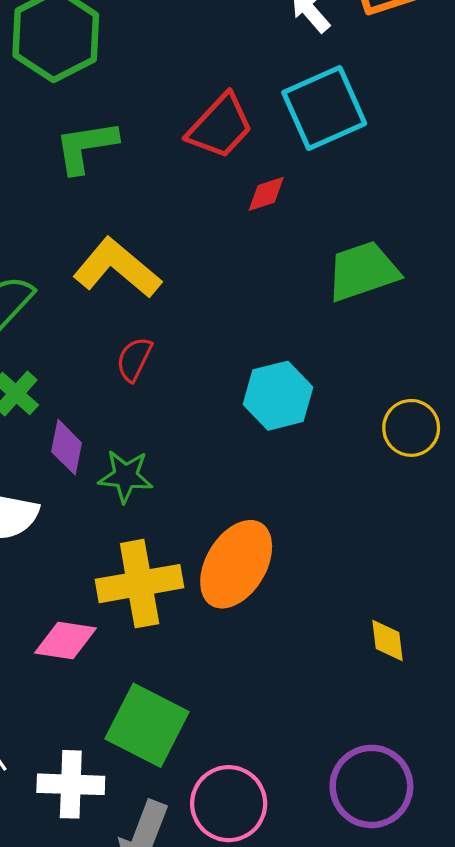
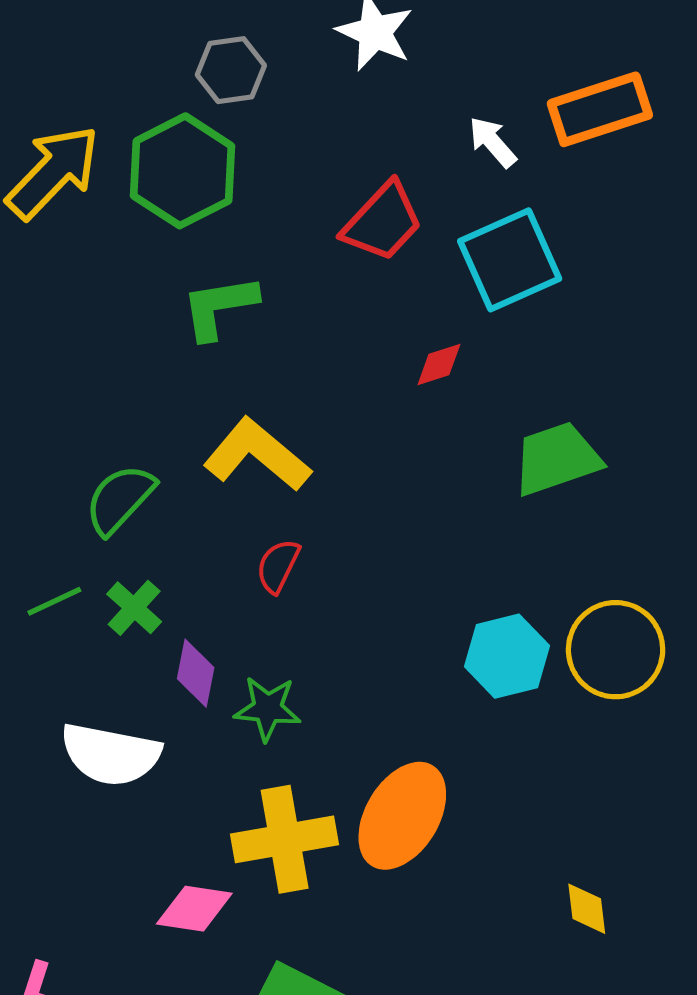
red trapezoid: (220, 126) -> (383, 222), moved
cyan hexagon: (278, 396) -> (507, 656), moved
yellow circle: (411, 428) -> (616, 650), size x1.4

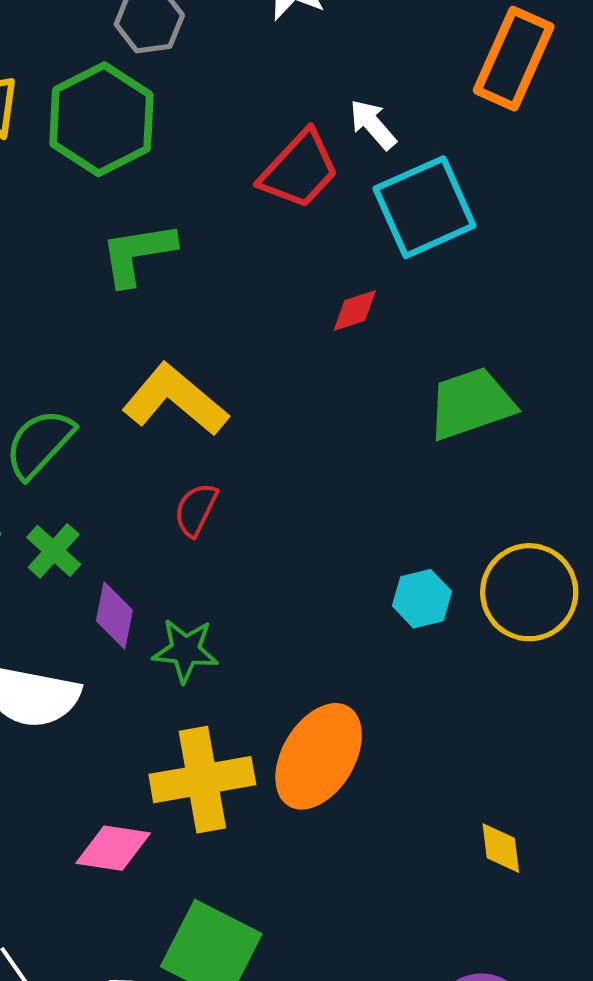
orange rectangle: (600, 109) -> (514, 59), turned -48
white arrow: (493, 142) -> (373, 124), moved
cyan hexagon: (507, 656) -> (422, 599), size x0.7

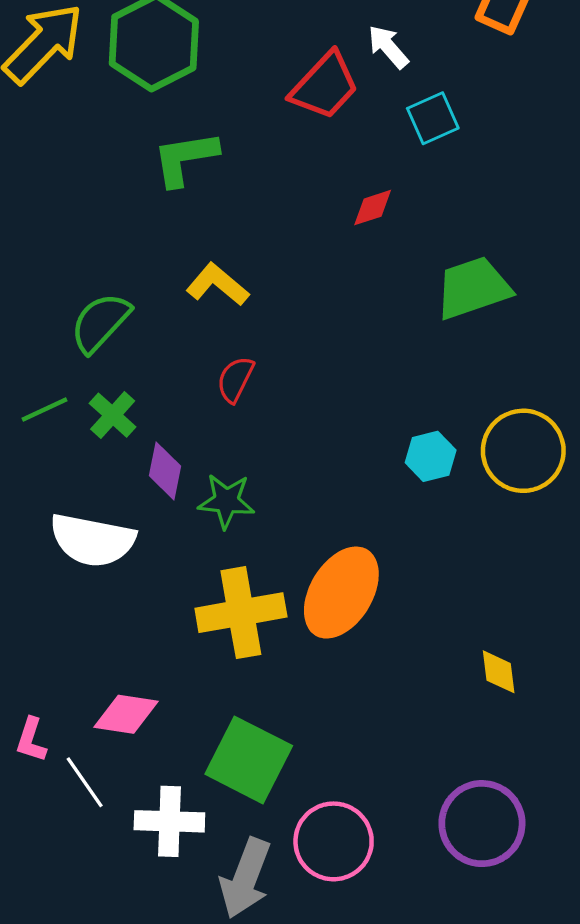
cyan square: (425, 207) -> (433, 118), size x0.6
yellow L-shape: (175, 400) -> (217, 285), size x0.7
pink diamond: (113, 848) -> (126, 714), moved

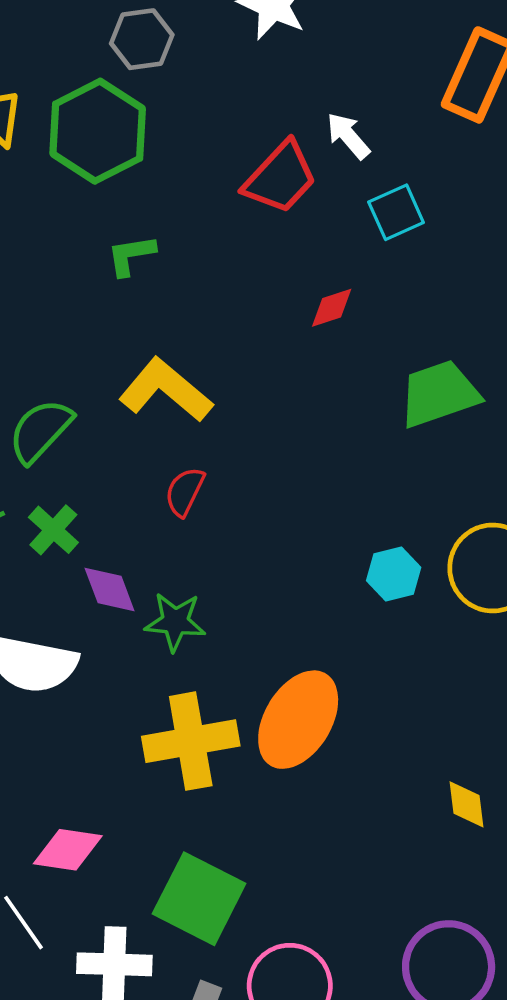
green L-shape: (185, 158) -> (131, 255), size x0.7
yellow L-shape: (217, 285) -> (166, 390), size x1.4
purple diamond: (165, 471) -> (110, 589), turned -32

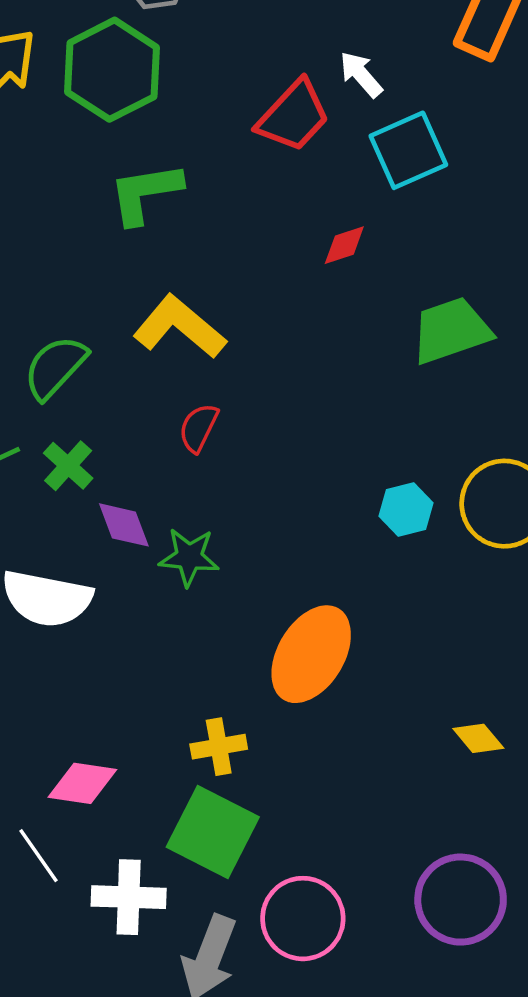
cyan square: (396, 212) -> (408, 150), size x1.4
green L-shape: (131, 255) -> (145, 193), size x1.5
yellow cross: (191, 741) -> (219, 747), moved, size x0.6
yellow diamond: (466, 804) -> (478, 738), turned -33

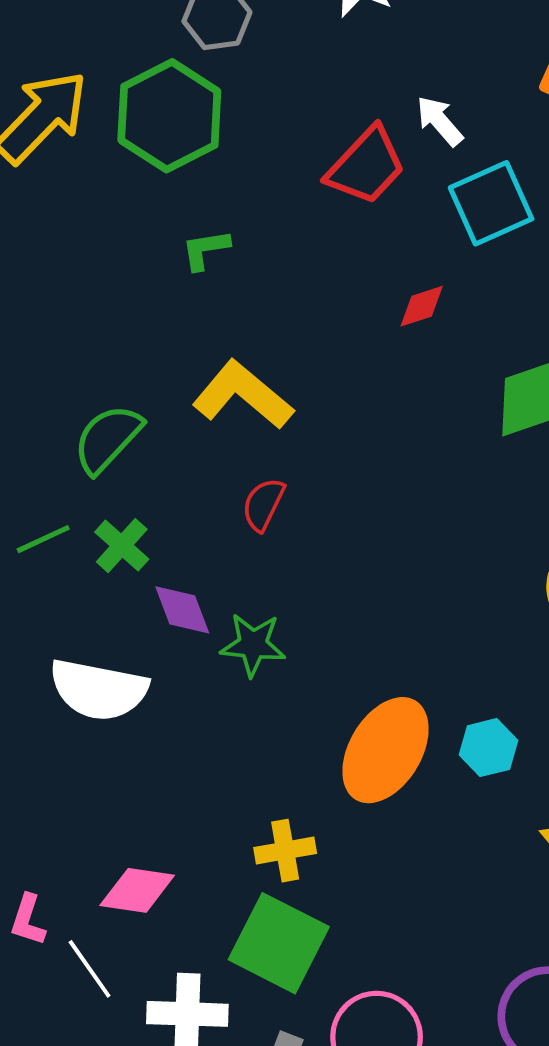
green L-shape: (145, 193) -> (205, 250), size x0.6
cyan hexagon: (406, 510) -> (488, 748), moved

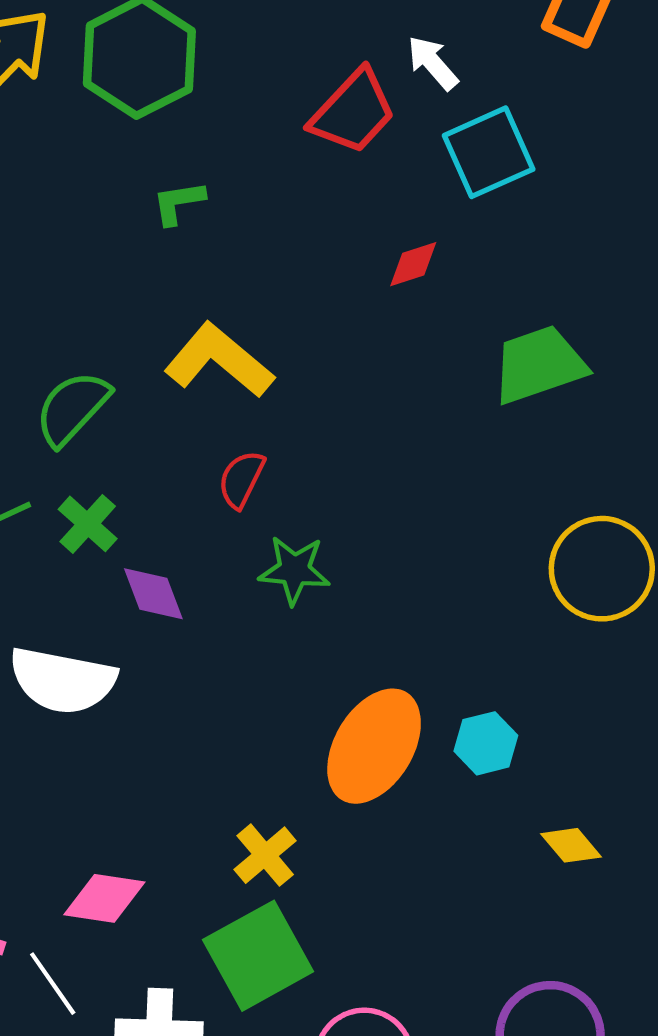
green star: (253, 645) -> (294, 570), moved
yellow cross: (285, 851) -> (265, 855), turned -30
green square: (279, 943) -> (258, 956), turned 34

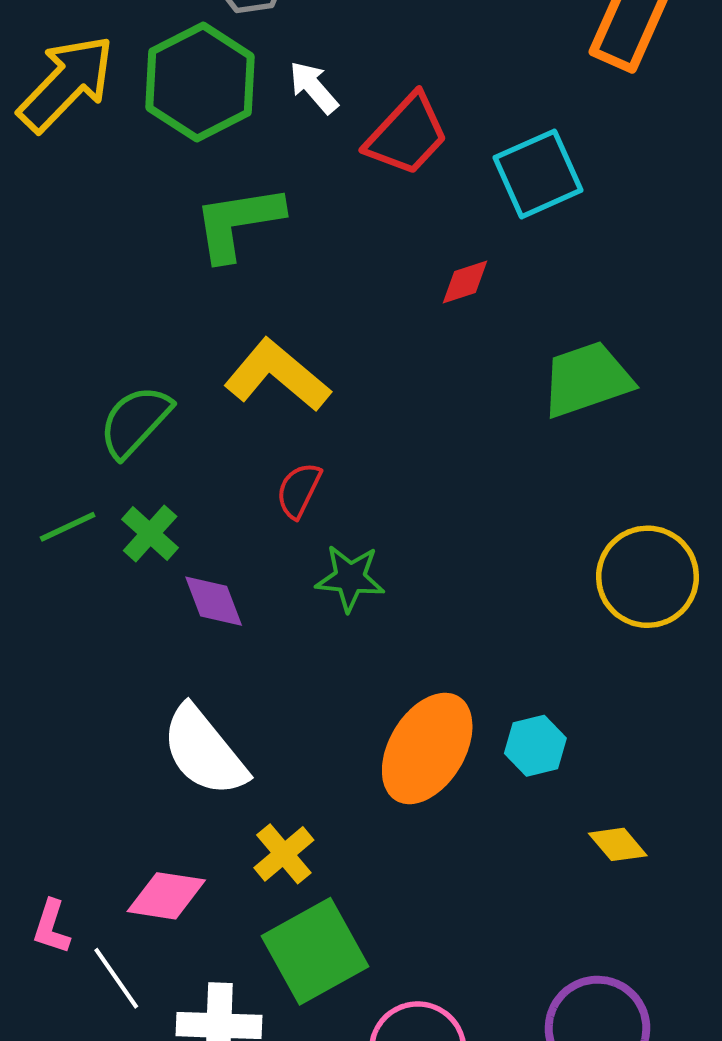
white arrow: (433, 63) -> (314, 87), moved
green L-shape: (178, 203) -> (238, 223), size x1.8
white semicircle: (62, 680) -> (204, 751), moved, turned 40
yellow cross: (265, 855) -> (284, 854), moved

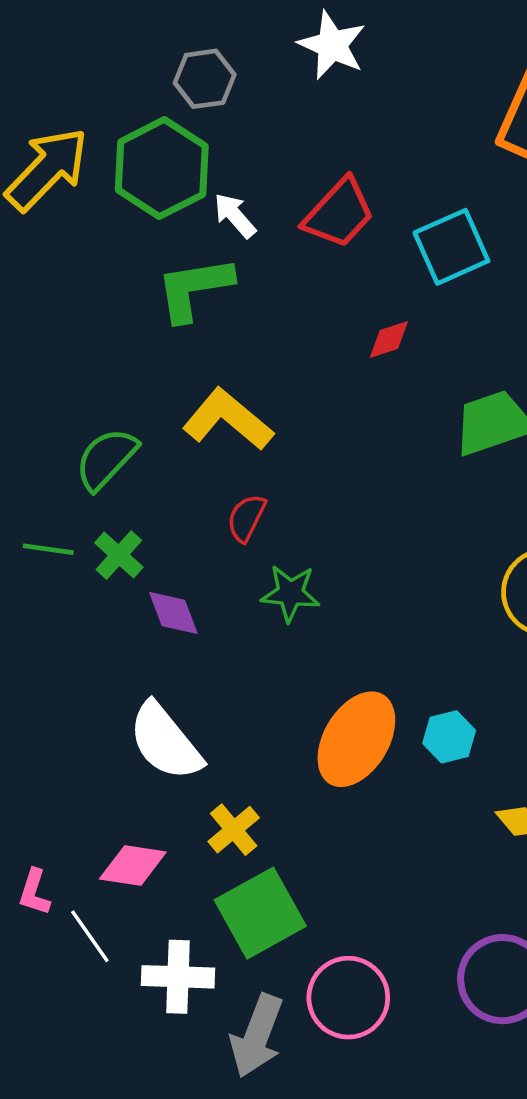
white arrow: (314, 87) -> (235, 216), moved
green line: (68, 527) -> (48, 549), turned 33

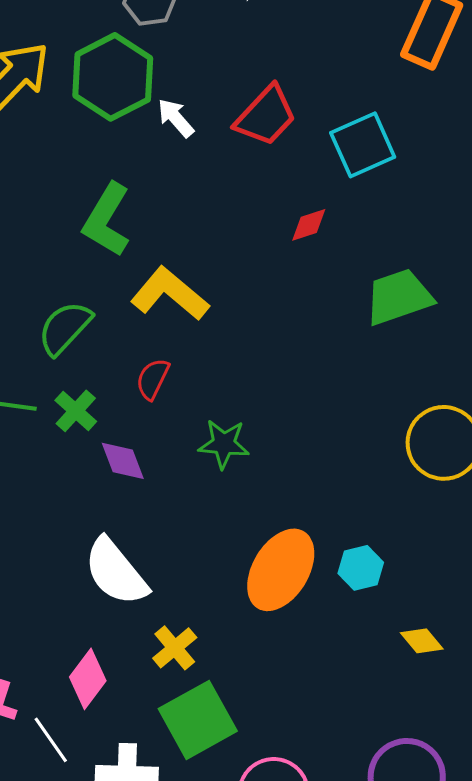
green L-shape: (194, 289) -> (107, 220), moved, turned -50
red semicircle: (246, 518) -> (153, 379), moved
pink diamond: (133, 866) -> (88, 679), turned -62

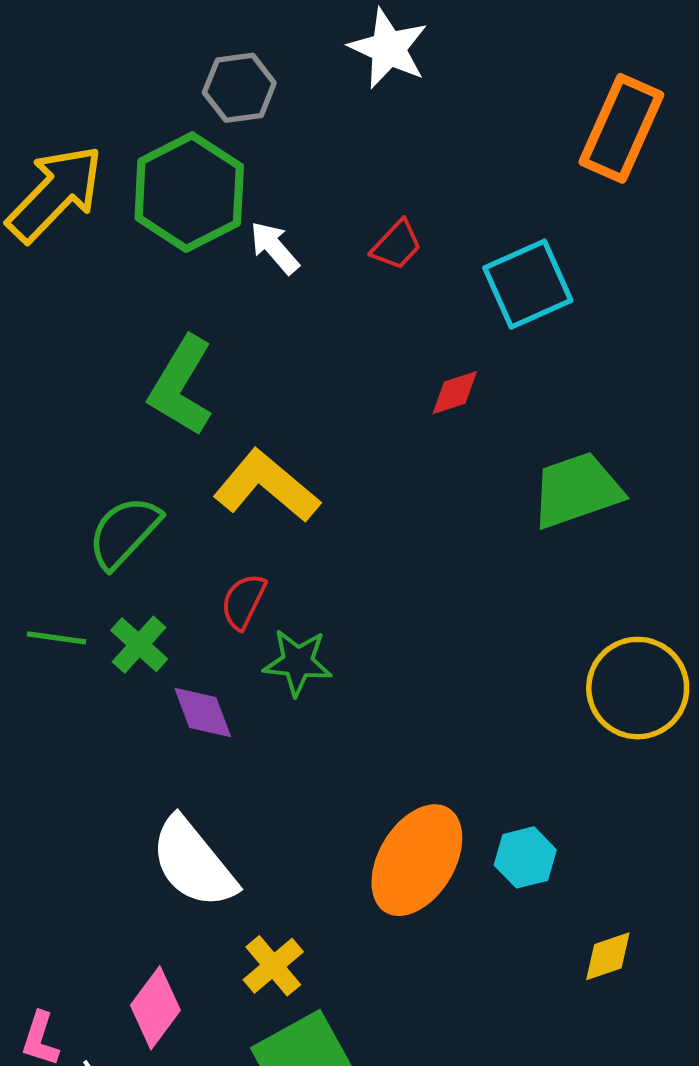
red trapezoid: (266, 116) -> (397, 245), size x0.6
green star: (224, 444) -> (298, 662), moved
yellow diamond: (422, 641) -> (608, 956), turned -69

